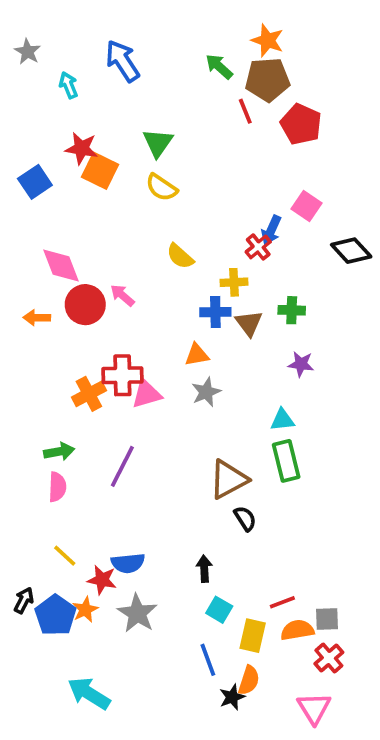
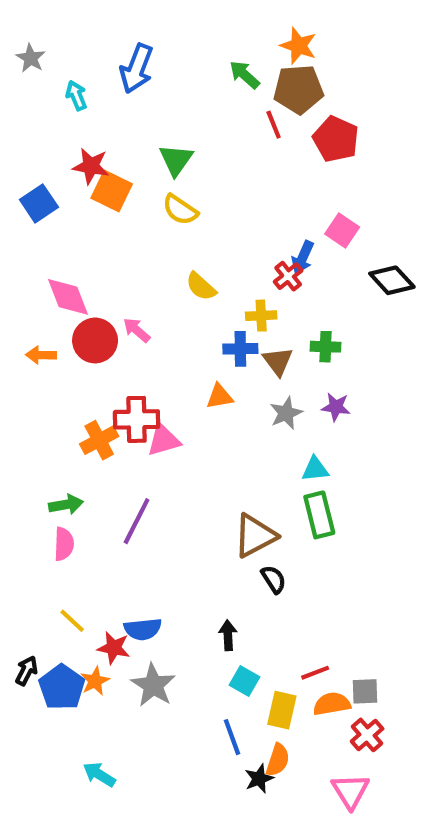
blue arrow: (122, 61) -> (137, 69), turned -126
gray star: (206, 392) -> (286, 413), moved
cyan arrow: (89, 693) -> (99, 774), size x0.7

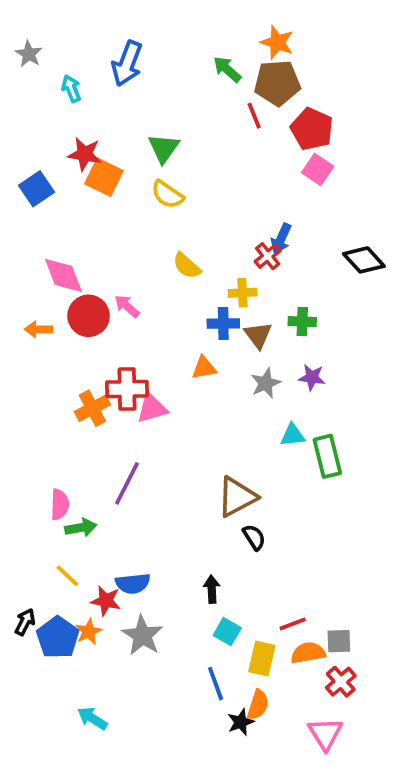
pink square: (342, 230) -> (318, 169), moved
green arrow: (66, 505) -> (81, 528), moved
green rectangle: (319, 515) -> (327, 456), moved

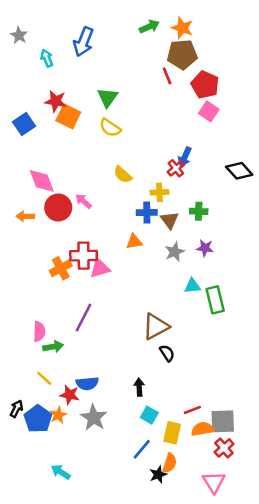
green arrow: (227, 69) -> (149, 27), moved, turned 114
gray square: (339, 641) -> (223, 421), size x1.5
blue line: (216, 684) -> (142, 449), turned 60

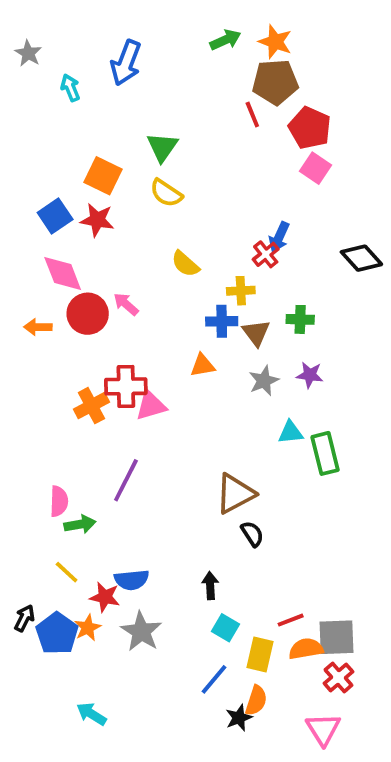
red star: (56, 101) -> (97, 220), moved
blue square: (24, 124) -> (55, 216), moved

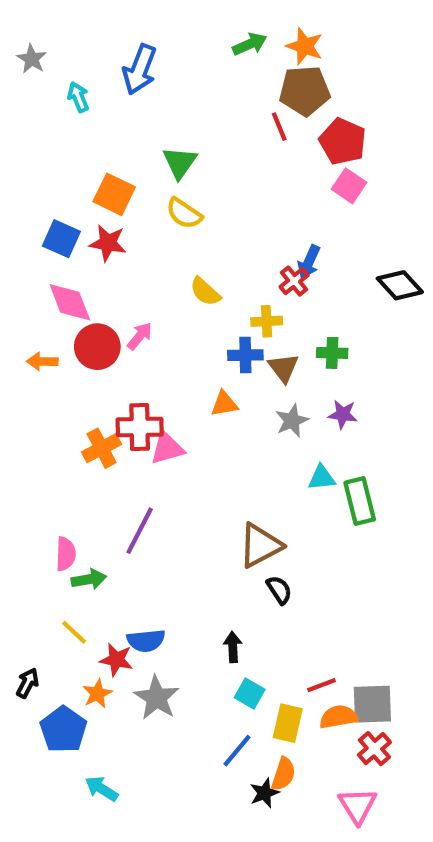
blue square: (55, 216) -> (61, 239), turned -32
pink arrow: (126, 304) -> (140, 336), turned 88
blue pentagon: (57, 633) -> (63, 730), moved

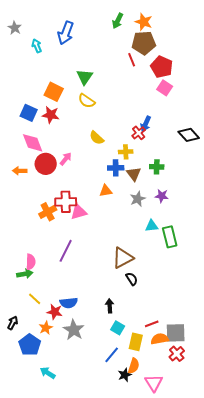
green arrow: (250, 44) -> (118, 21), turned 140
green arrow: (89, 579) -> (25, 274), moved
pink triangle: (358, 806) -> (154, 383), moved

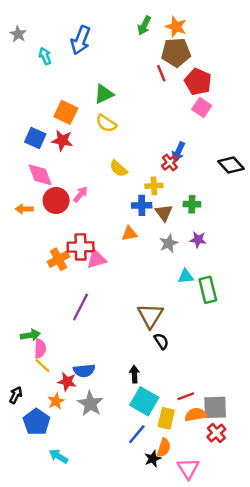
green triangle: (85, 77) -> (104, 94), turned 30
brown triangle: (123, 258) -> (150, 316), turned -30
pink semicircle: (31, 262) -> (40, 349), moved
cyan square: (118, 328) -> (144, 401), size x1.6

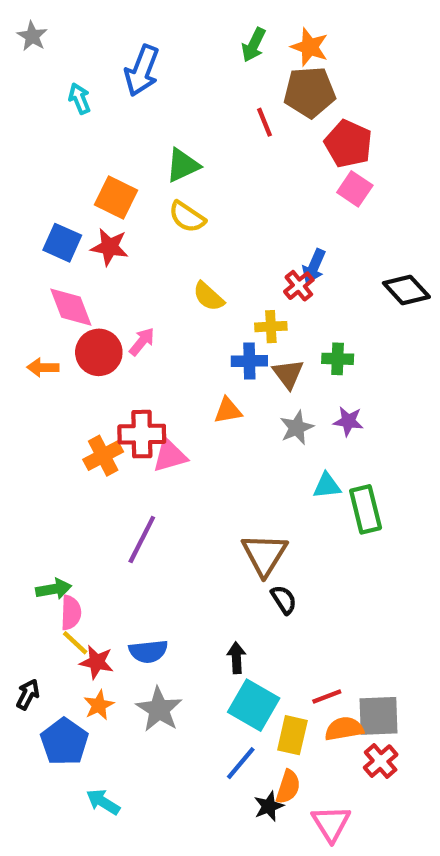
gray star: (18, 34) -> (32, 36), moved
red line: (161, 73) -> (264, 122), moved
red star: (67, 382) -> (97, 662), moved

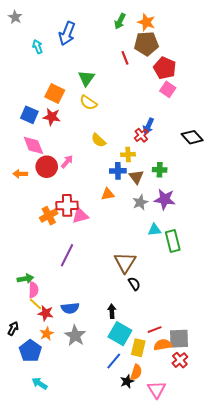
green triangle: (183, 165) -> (86, 78), turned -30
purple star: (348, 421) -> (165, 199), size x1.5
cyan arrow: (103, 802) -> (40, 383), moved

